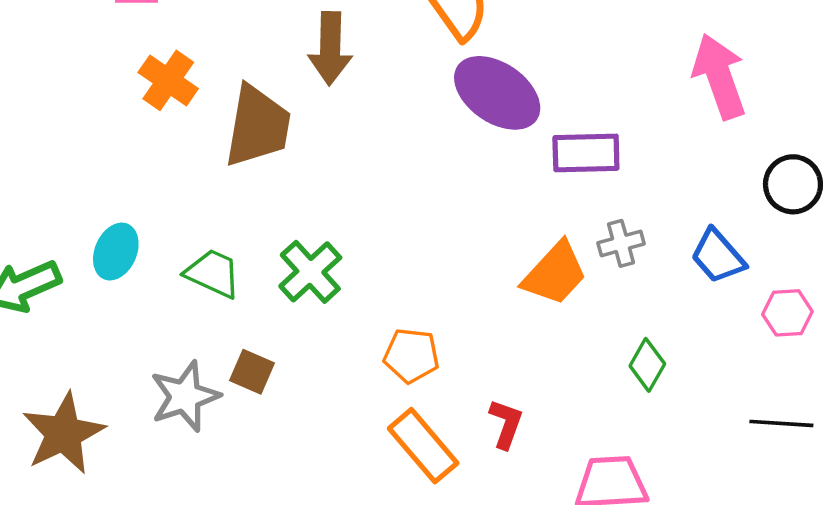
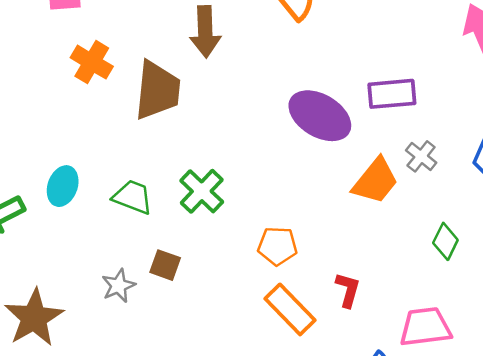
purple ellipse: (497, 93) -> (320, 116), moved
gray cross: (621, 243) -> (421, 156), turned -32
gray star: (185, 396) -> (119, 286), size x0.7

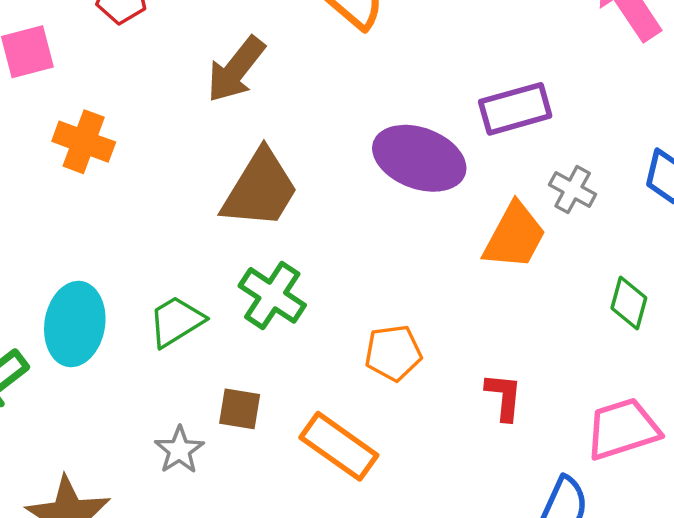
brown arrow: (205, 32) -> (236, 69), turned 51
brown trapezoid: (157, 90) -> (260, 189), moved, turned 36
cyan ellipse: (63, 186) -> (75, 324), size x1.4
green trapezoid: (133, 197) -> (176, 321), turned -42
orange rectangle: (290, 309) -> (339, 446), moved

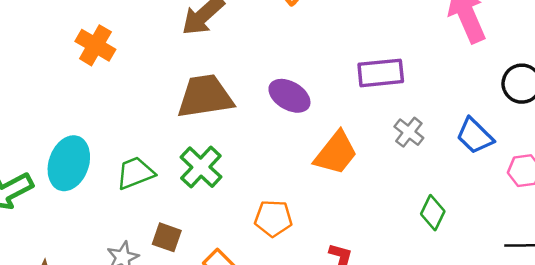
purple ellipse: (419, 158) -> (289, 96), moved, size x0.7
brown trapezoid: (260, 189) -> (205, 96), turned -140
orange trapezoid: (515, 236) -> (336, 153), moved

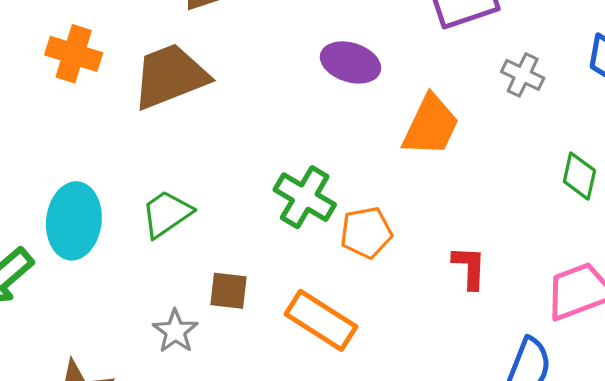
brown trapezoid: (205, 96) -> (170, 76), moved
green cross: (201, 167) -> (305, 197), moved

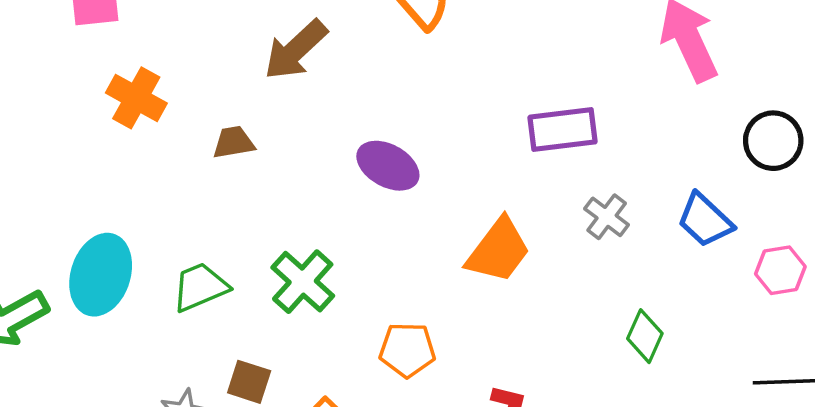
purple ellipse: (351, 62) -> (388, 166), moved
brown trapezoid: (170, 76) -> (234, 142), size x0.5
green cross: (305, 197) -> (303, 282), moved

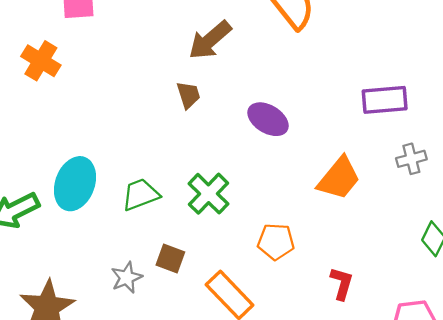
orange cross: (136, 98) -> (41, 61), moved
brown trapezoid: (234, 142) -> (188, 95), moved, turned 80
gray cross: (607, 217) -> (411, 159), turned 36

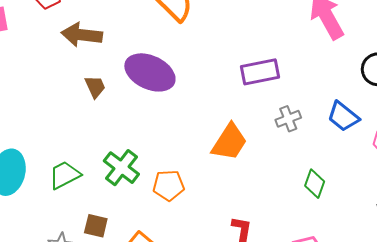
brown arrow: (210, 40) -> (82, 35), moved, turned 54
purple ellipse: (268, 119) -> (150, 72), moved, size x1.4
orange pentagon: (276, 242) -> (169, 185), moved

